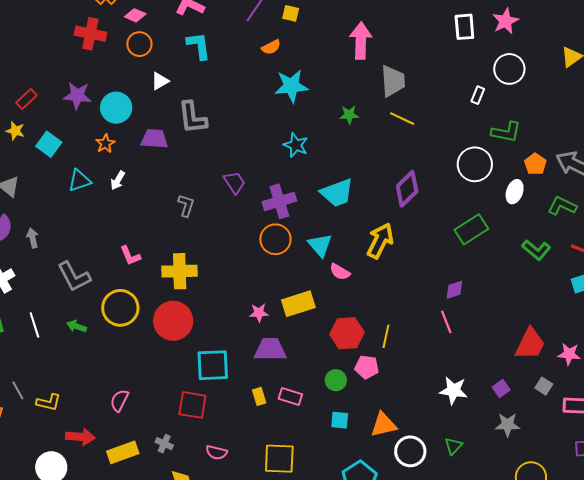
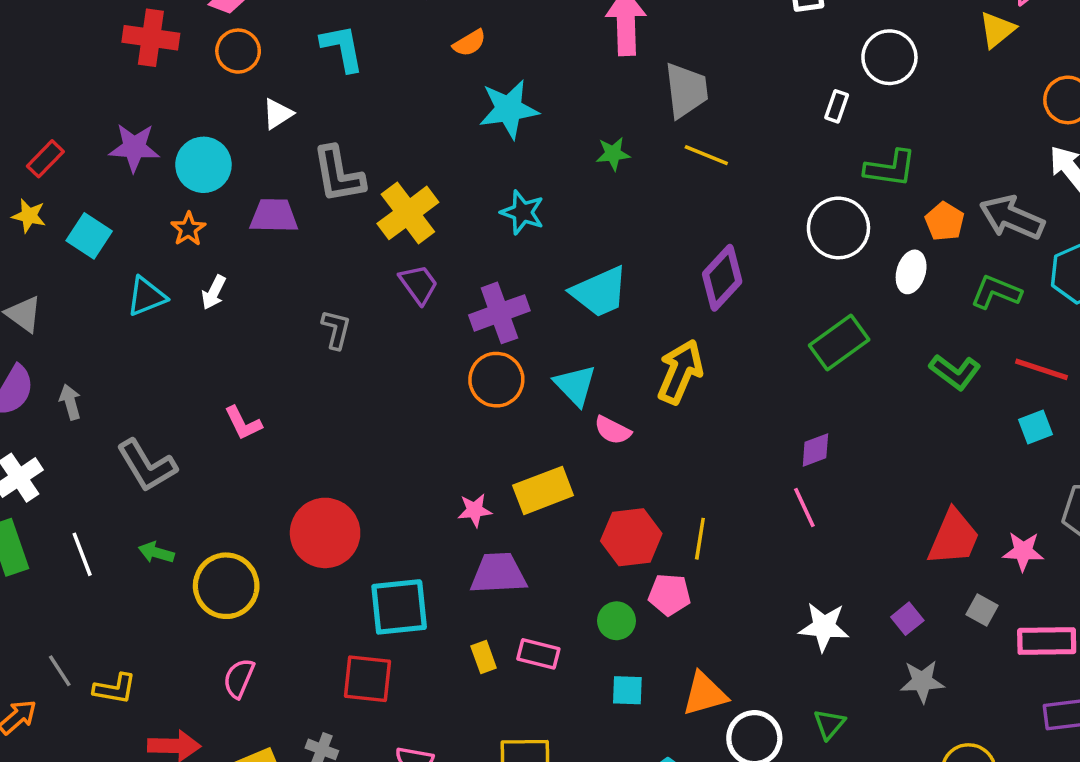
yellow cross: (180, 271) -> (408, 213), moved, turned -32
yellow circle: (120, 308) -> (226, 586), moved

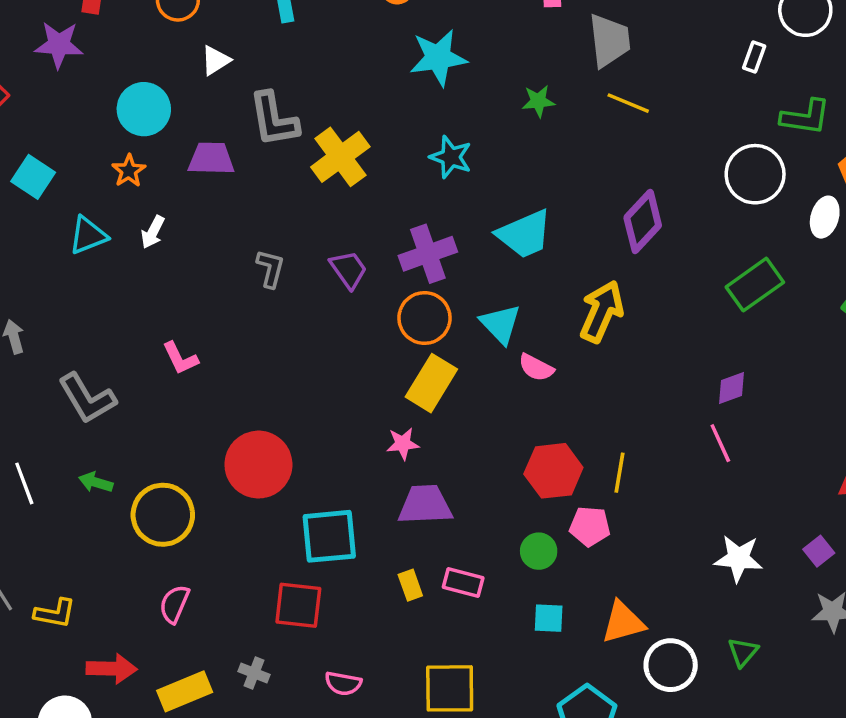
purple star: (134, 148) -> (59, 45), moved
purple trapezoid: (419, 284) -> (349, 270), moved
yellow rectangle: (543, 490) -> (431, 383), moved, turned -38

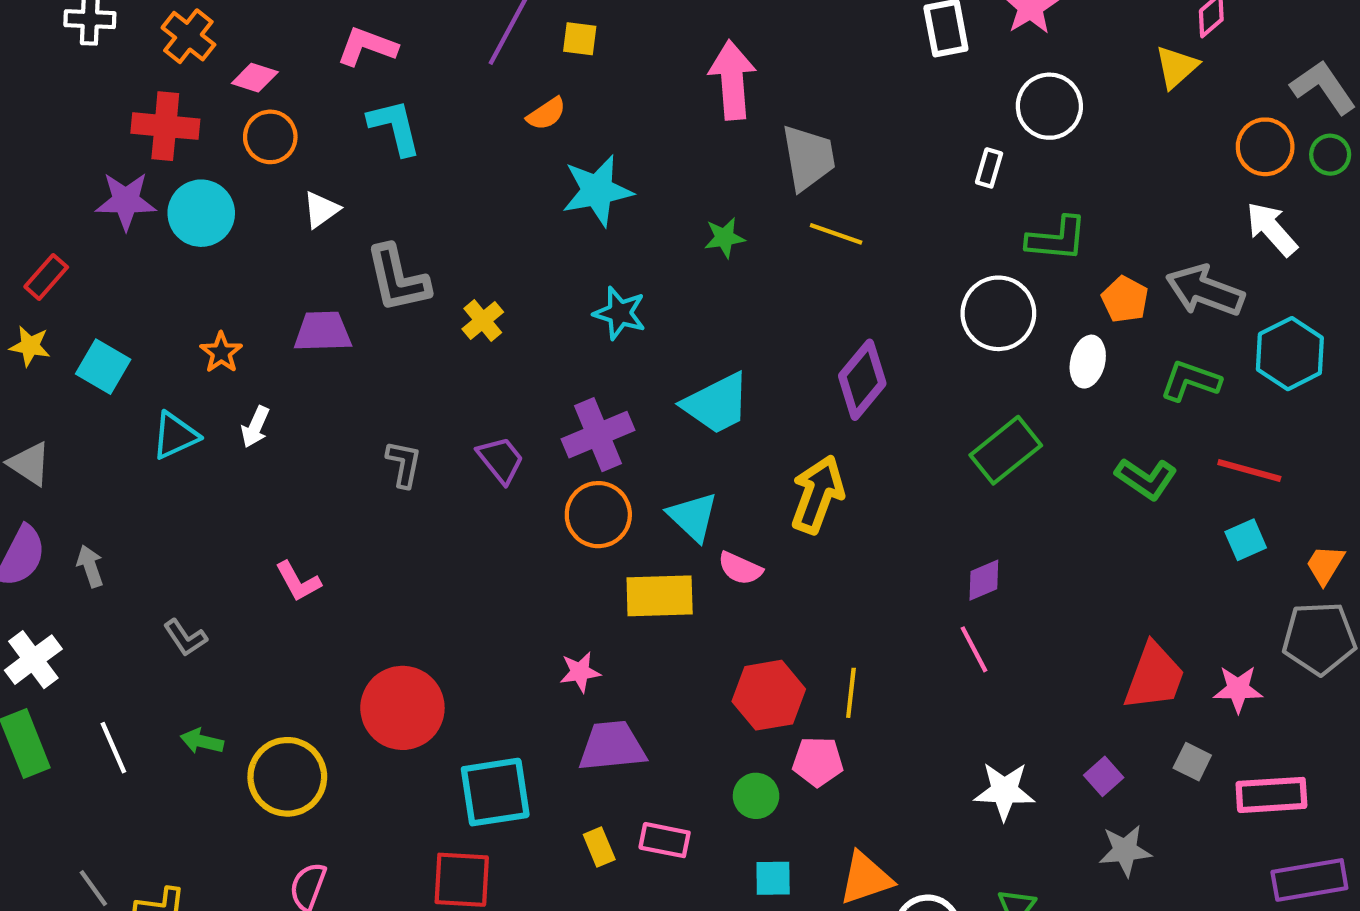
cyan circle: (144, 109) -> (201, 213), moved
yellow cross: (340, 157) -> (483, 321), size x0.6
yellow rectangle: (431, 383) -> (660, 596), moved, turned 60
gray L-shape: (87, 398) -> (185, 638), size x0.6

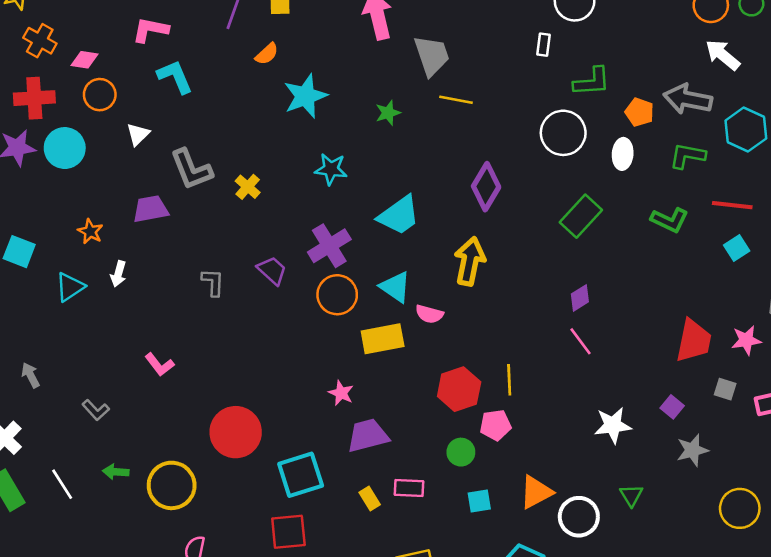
pink star: (580, 672) -> (341, 393), turned -30

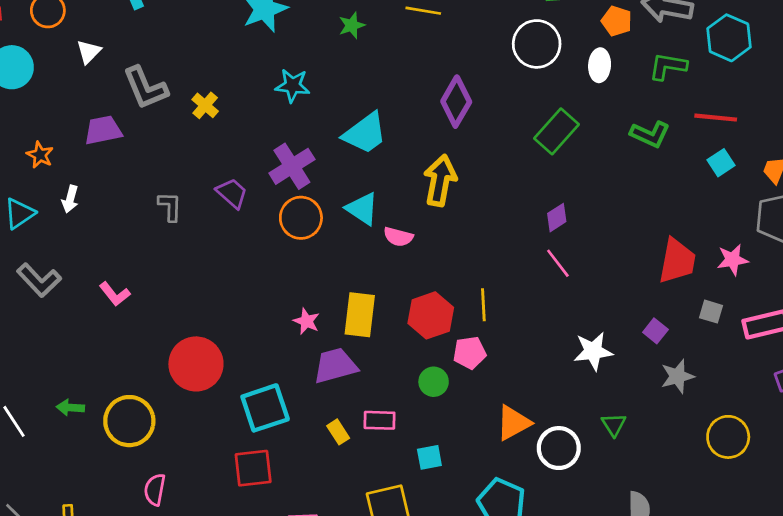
yellow rectangle: (383, 339) -> (360, 315), moved, turned -72
gray L-shape: (96, 410) -> (39, 280), moved, size x1.5
cyan square: (479, 501) -> (429, 457), moved

